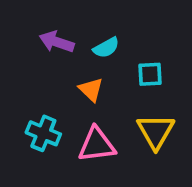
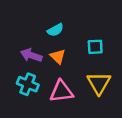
purple arrow: (57, 42) -> (31, 55), moved
cyan semicircle: (106, 48) -> (55, 30), moved

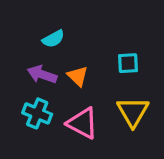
cyan semicircle: (55, 30) -> (53, 39), moved
pink triangle: (61, 91) -> (83, 123), turned 35

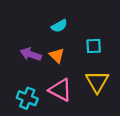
cyan semicircle: (53, 39) -> (59, 26), moved
cyan cross: (37, 113) -> (27, 98), moved

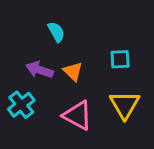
cyan semicircle: (59, 26) -> (56, 32), moved, turned -91
cyan cross: (27, 98) -> (21, 105), moved, turned 30

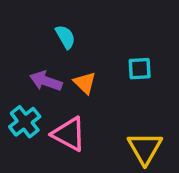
yellow triangle: (125, 105) -> (145, 148), moved
pink triangle: (78, 115) -> (69, 134), moved

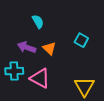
cyan square: (140, 69) -> (81, 40), turned 32
cyan cross: (25, 122) -> (14, 71), turned 36

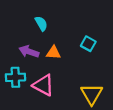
orange triangle: (49, 48) -> (54, 53), turned -40

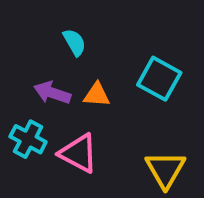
cyan square: (88, 44) -> (159, 79), size x1.5
cyan cross: (15, 77) -> (28, 139), turned 30

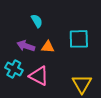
cyan square: (159, 79) -> (79, 39), turned -30

